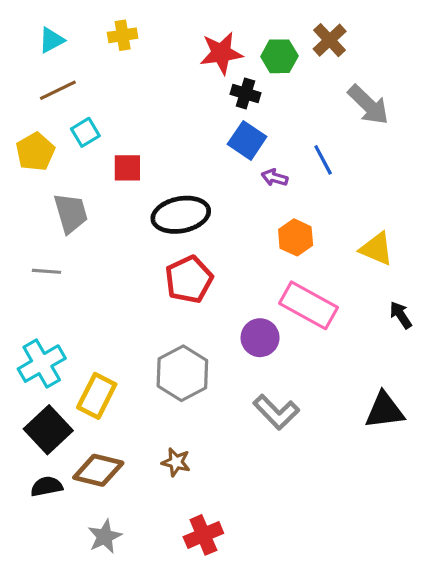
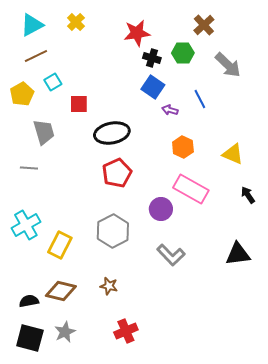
yellow cross: (123, 35) -> (76, 22), turned -36
cyan triangle: (51, 40) -> (32, 25), size x1.4
green hexagon: (279, 56) -> (183, 53), moved
black square: (48, 430) -> (30, 338), moved, turned -32

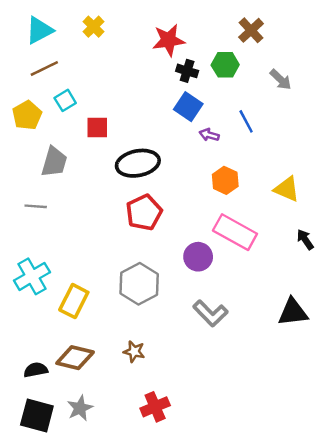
gray arrow: (228, 65) -> (281, 80), size x0.7
gray trapezoid: (44, 132) -> (54, 162), turned 32

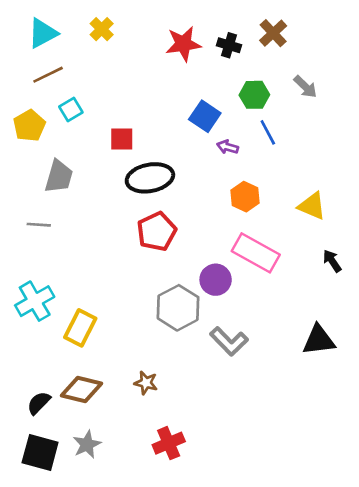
green hexagon: (225, 65) -> (254, 95), moved
black cross: (187, 71) -> (229, 45), moved
red square: (97, 128) -> (122, 139), moved
gray hexagon: (139, 284) -> (178, 308), moved
black semicircle: (36, 370) -> (39, 403), turned -35

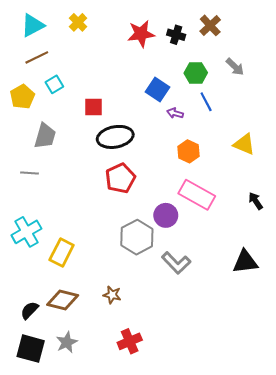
yellow triangle: (312, 206) -> (244, 144), moved

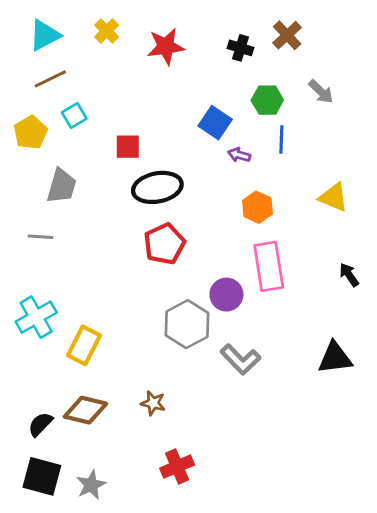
red star: (141, 34) -> (166, 46), moved
blue line: (206, 102) -> (281, 140), turned 30
pink rectangle: (197, 195) -> (269, 266), turned 52
gray star: (67, 342) -> (91, 485), moved

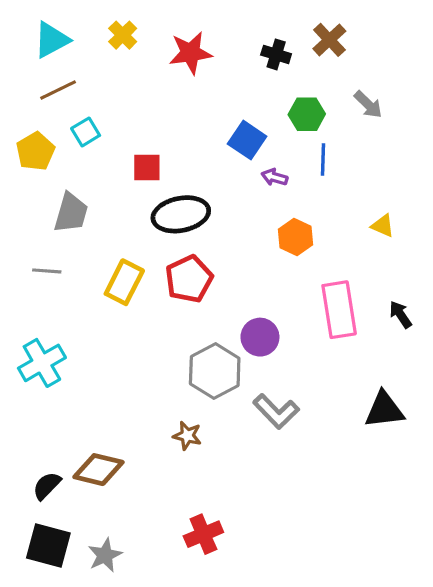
yellow triangle: (334, 197) -> (383, 226), size x0.7
pink rectangle: (269, 266) -> (339, 310), moved
yellow rectangle: (84, 345) -> (124, 282), moved
brown star: (153, 403) -> (187, 436), moved

